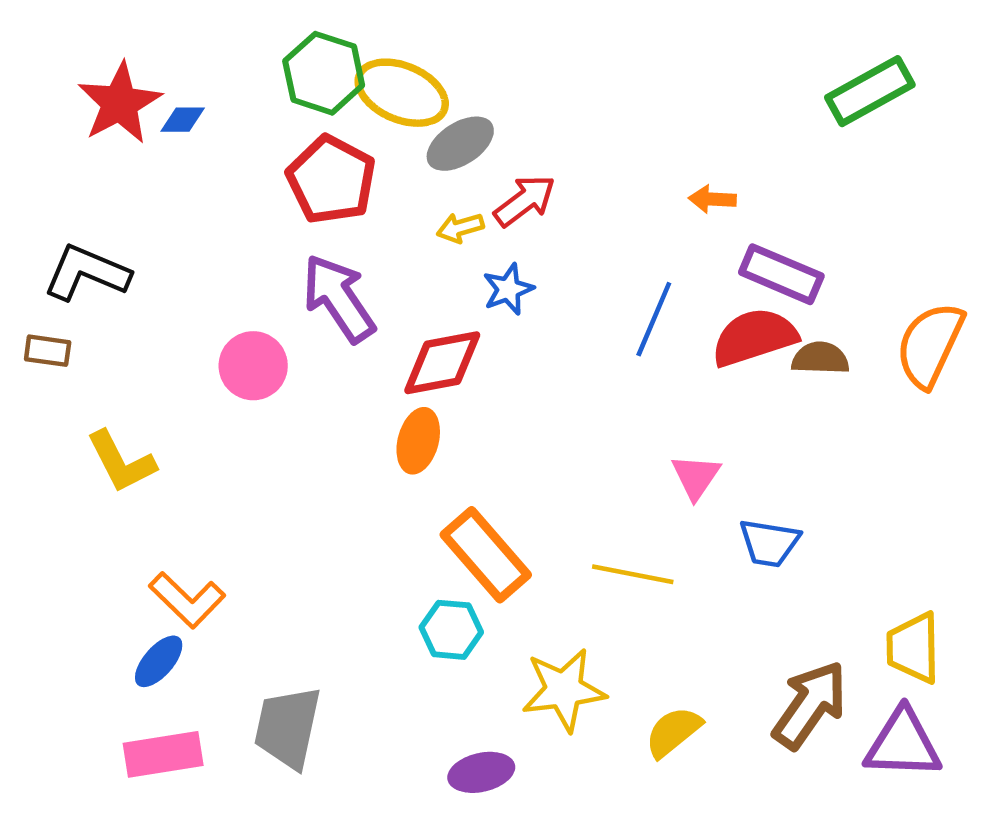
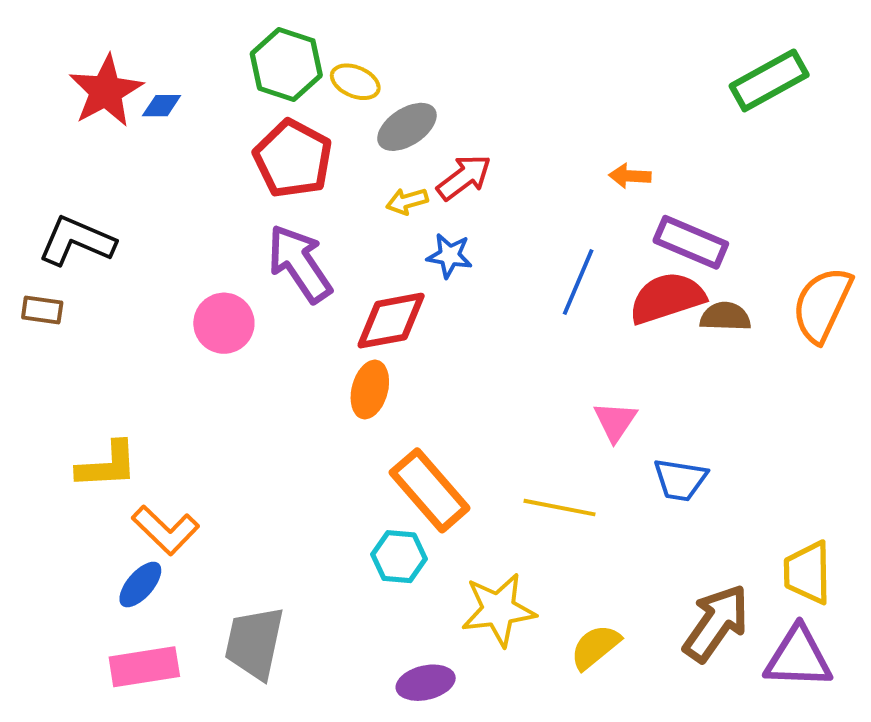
yellow ellipse: (402, 93) -> (355, 82), size x0.6
blue star: (508, 289) -> (449, 256), turned 30
yellow L-shape: (121, 462) -> (107, 465), moved, turned -66

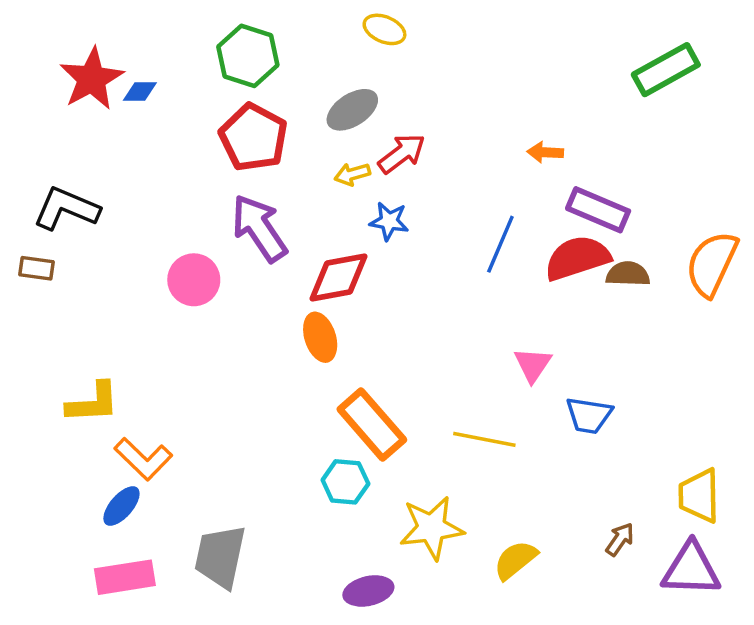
yellow ellipse: (355, 82) -> (384, 29), moved
orange ellipse: (370, 390) -> (320, 337), turned -33
brown arrow: (716, 623) -> (620, 539), size x0.5

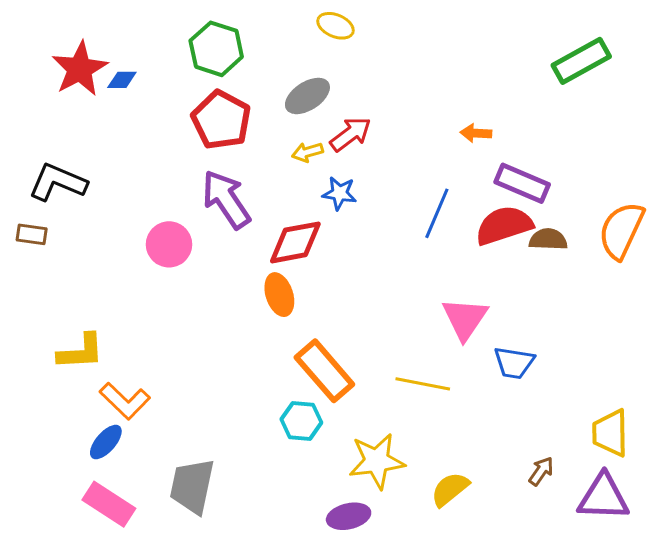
pink triangle: (533, 365) -> (465, 319), size x1.4
pink rectangle: (125, 577) -> (109, 504), turned 42
purple ellipse: (368, 591) -> (349, 516), moved

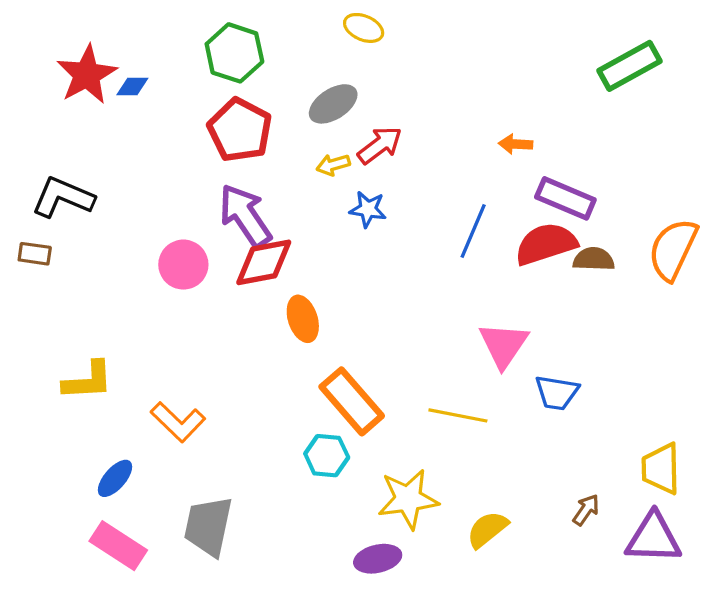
red diamond: (295, 242) -> (264, 262), moved
orange L-shape: (125, 401) -> (178, 422), moved

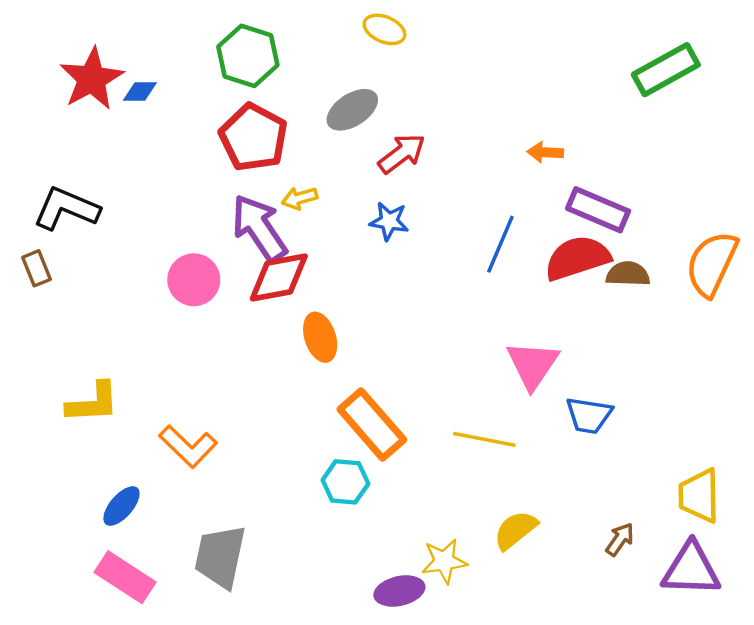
yellow arrow: (333, 165) -> (299, 198), moved
brown rectangle: (35, 254) -> (36, 268), turned 60
yellow star: (408, 499) -> (444, 561), moved, size x0.7
yellow semicircle: (487, 529) -> (515, 530), moved

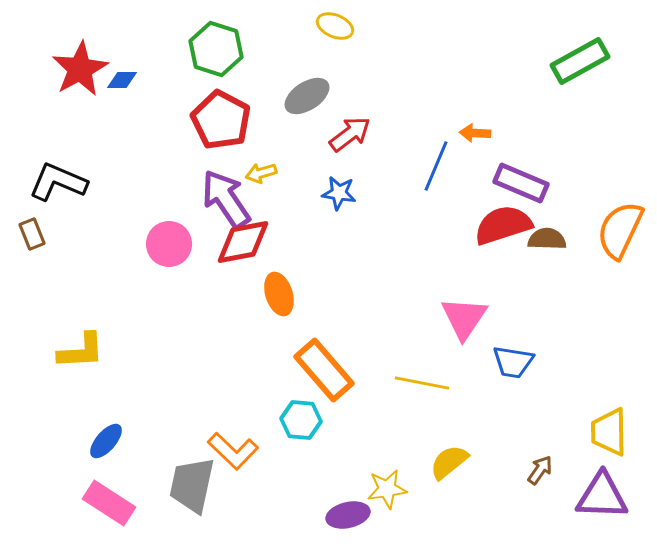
blue line: (500, 244) -> (436, 166), moved
orange L-shape: (188, 446) -> (233, 451), moved

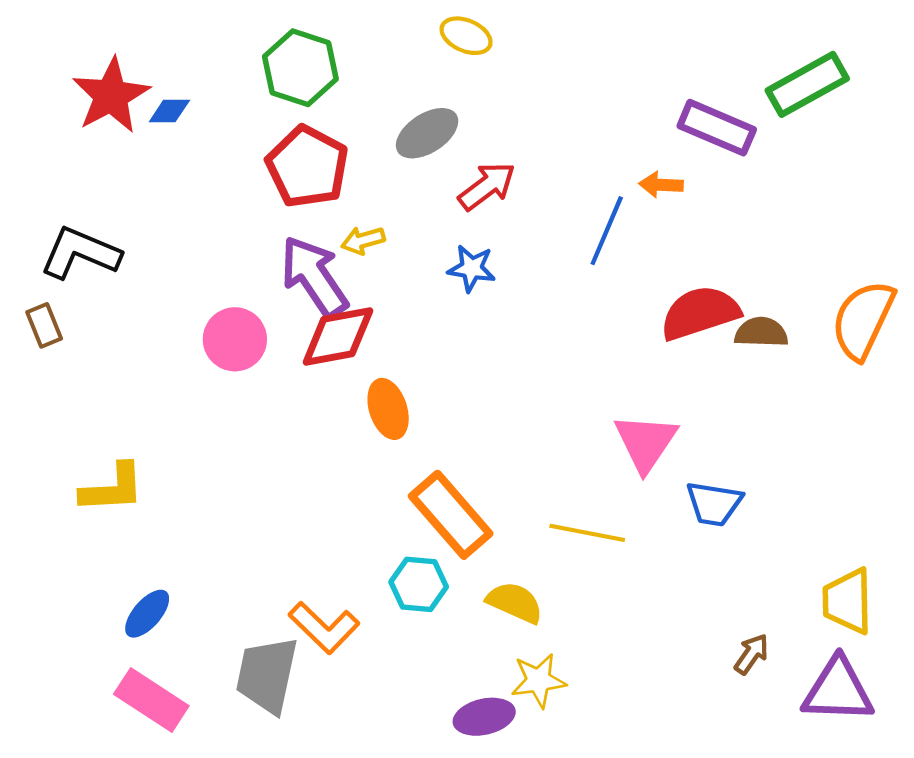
purple rectangle: (521, 183) -> (717, 128), moved
yellow semicircle: (449, 462) -> (515, 603), moved, turned 63

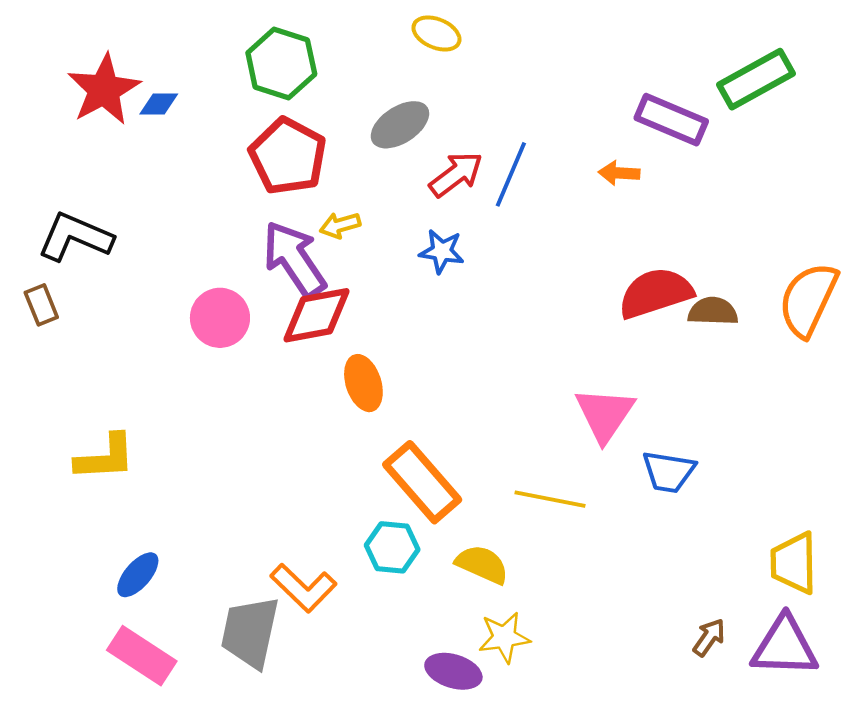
blue line: (607, 231) -> (511, 174), moved
brown arrow: (752, 654) -> (709, 637), moved
purple ellipse: (484, 717) -> (453, 671), turned 30

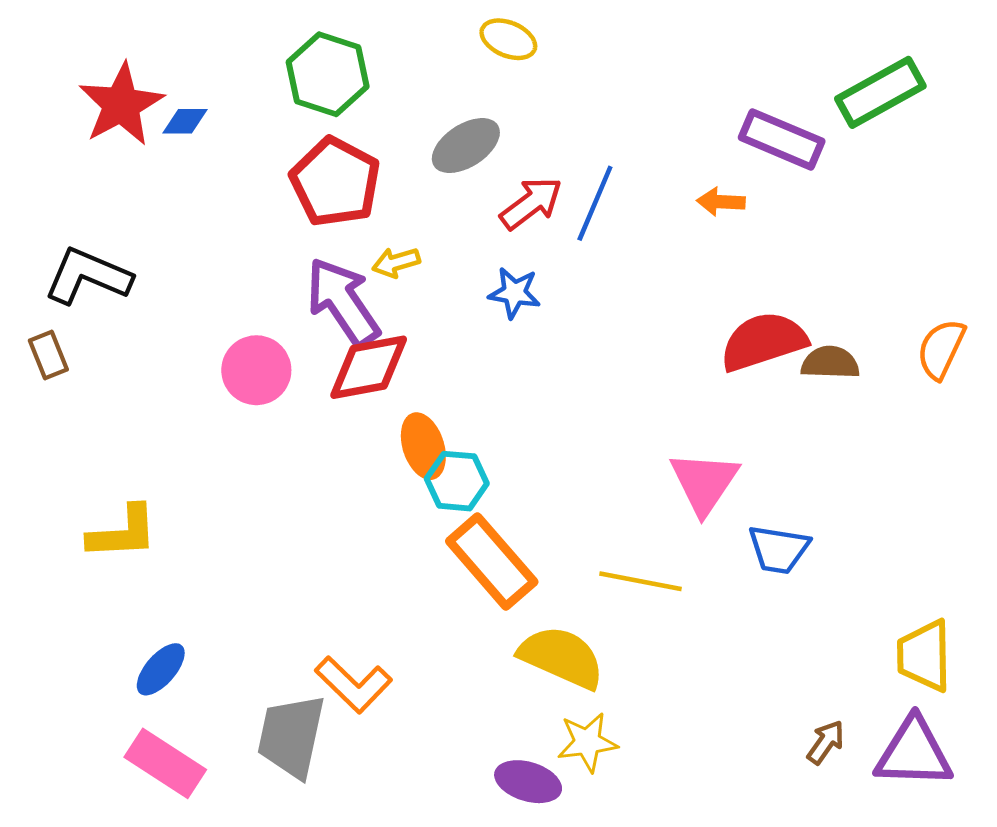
orange semicircle: (808, 300) -> (941, 349), size x0.7
cyan hexagon: (392, 547) -> (457, 481), moved
yellow semicircle: (482, 564) -> (562, 657), size x1.4

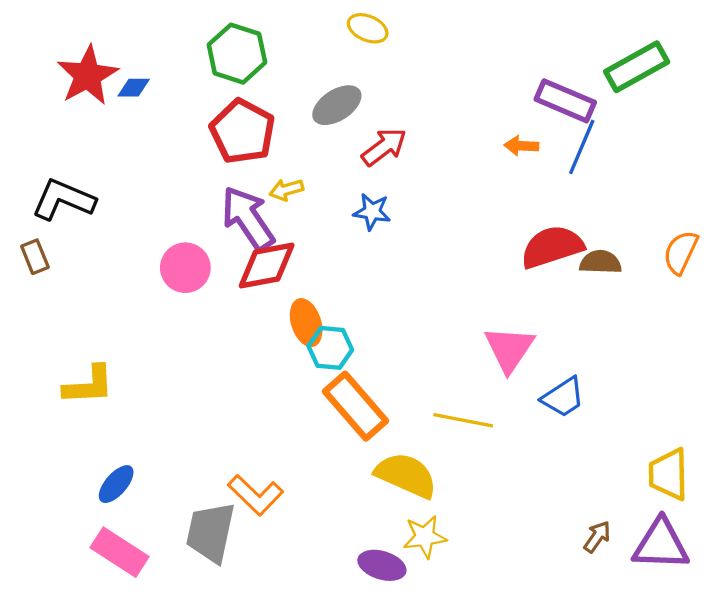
blue line: (595, 203) -> (582, 147), moved
blue trapezoid: (779, 549) -> (563, 397), turned -42

